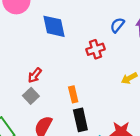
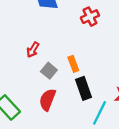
gray square: (31, 96) -> (49, 71), moved

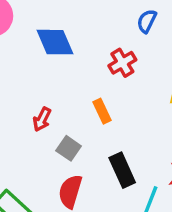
orange rectangle: (73, 64) -> (102, 111), moved

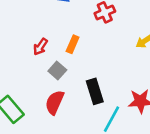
orange rectangle: (102, 111) -> (73, 44), moved, turned 42

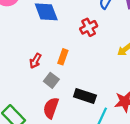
black rectangle: (95, 91) -> (85, 96), turned -50

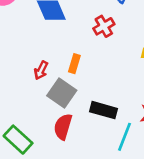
gray square: (51, 80) -> (62, 93), size x1.5

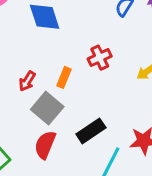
red cross: (104, 26) -> (100, 58), moved
black rectangle: (104, 110) -> (91, 131), turned -55

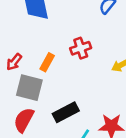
gray square: (47, 108) -> (29, 88), turned -32

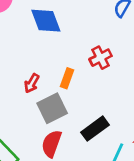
gray square: (29, 88) -> (52, 108), turned -32

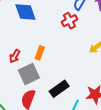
red cross: (101, 58) -> (69, 21), moved

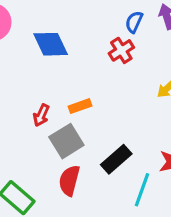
orange rectangle: (40, 53) -> (80, 106), turned 56

